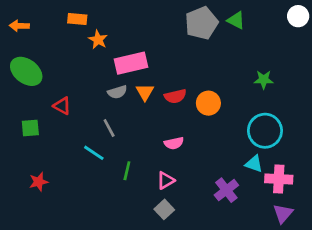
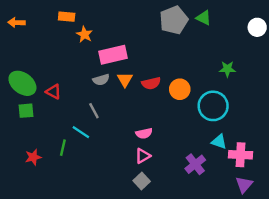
white circle: (298, 16) -> (257, 27), moved
green ellipse: (26, 71) -> (22, 83), moved
cyan circle: (265, 131) -> (213, 106), moved
pink semicircle: (174, 143) -> (144, 133), moved
green line: (127, 171) -> (63, 148), moved

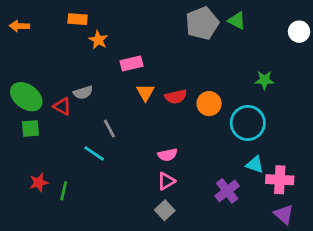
pink rectangle: (113, 55) -> (132, 63), size x0.7
gray semicircle: (101, 80) -> (83, 93), moved
green line: (63, 148) -> (64, 191), moved
purple triangle: (244, 185) -> (284, 214), turned -30

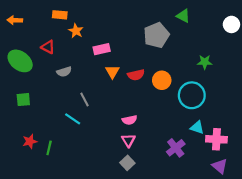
gray pentagon: (202, 23) -> (156, 35), moved
green ellipse: (26, 97) -> (20, 61), moved
red triangle: (62, 106) -> (48, 47), moved
pink triangle: (166, 181) -> (128, 140), turned -32

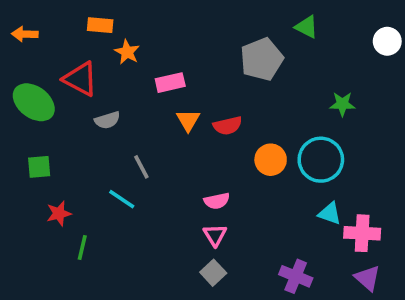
red triangle: (48, 47) -> (80, 79), size x1.5
orange circle: (162, 80) -> (271, 160), moved
red star: (30, 141) -> (59, 213), moved
purple cross: (176, 148) -> (296, 276), moved, turned -30

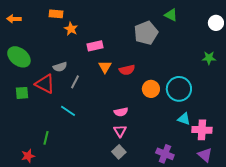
red triangle: (80, 79) -> (45, 84), moved
green star: (342, 104) -> (209, 58), moved
gray line: (141, 167) -> (75, 82), moved, turned 56
red star: (59, 213) -> (28, 156), moved

